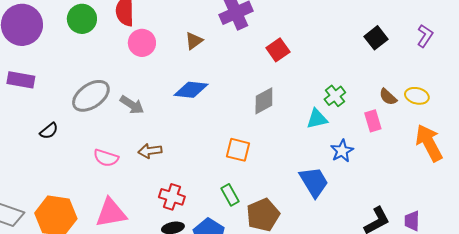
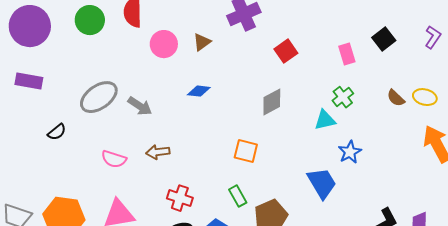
pink circle: (142, 43) -> (164, 44), moved
blue diamond: (191, 90) -> (199, 91), size x0.7
pink rectangle: (373, 121) -> (347, 54), moved

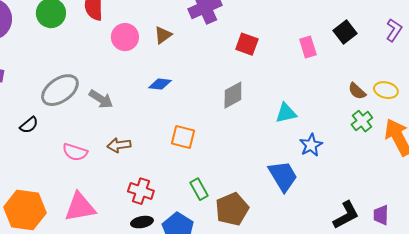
red square: (286, 51) -> (247, 44), turned -35
green cross: (343, 97) -> (362, 121), moved
black semicircle: (57, 132) -> (29, 125), moved
orange square: (246, 151) -> (183, 137), moved

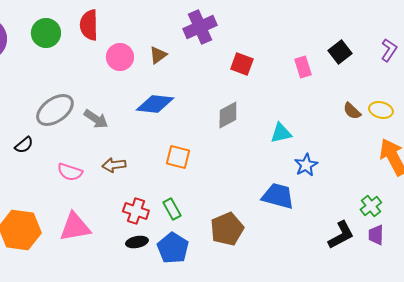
blue diamond: (160, 84) -> (155, 104), size x1.6
green cross: (362, 121) -> (371, 206), moved
blue trapezoid: (283, 176) -> (278, 196), turned -44
green rectangle: (199, 189) -> (172, 209), moved

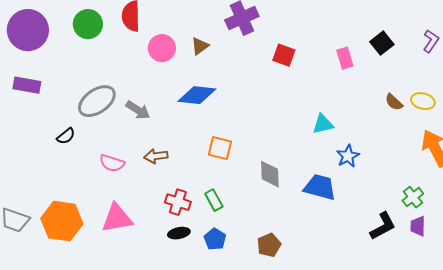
gray diamond: (228, 115) -> (270, 174), moved, turned -64
brown pentagon: (227, 229) -> (269, 245), moved, size x0.7
blue pentagon: (173, 248) -> (215, 239), size x0.7

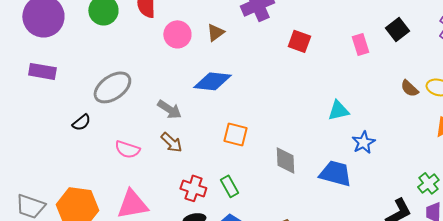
gray arrow: (138, 110) -> (169, 109), moved
brown arrow: (156, 156) -> (171, 142), turned -130

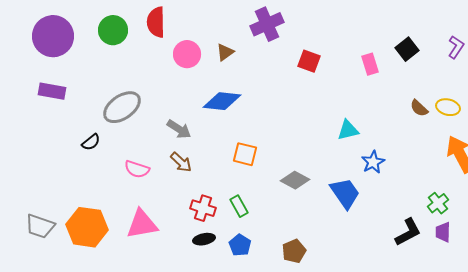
gray diamond: (285, 160) -> (295, 180), turned -60
blue trapezoid: (335, 173) -> (345, 193), turned 40

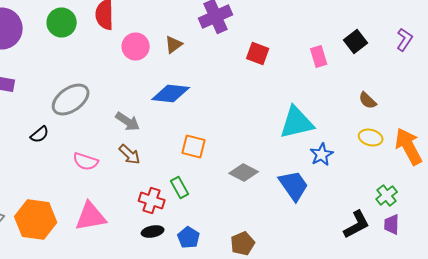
yellow ellipse: (448, 107) -> (371, 138), moved
cyan triangle: (348, 130) -> (297, 122), size x1.6
green rectangle: (239, 206) -> (180, 188), moved

